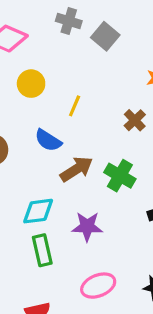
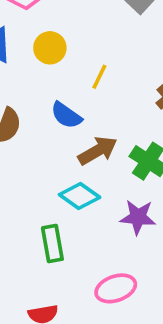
cyan diamond: (38, 211) -> (80, 196), moved, turned 40
purple star: (87, 227) -> (138, 217), moved

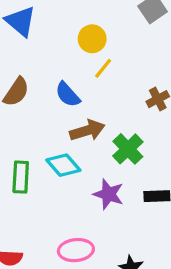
yellow circle: (50, 48) -> (92, 39), moved
green rectangle: (52, 244) -> (21, 177), moved

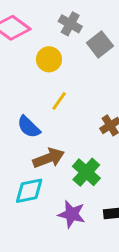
yellow circle: (92, 39) -> (49, 59), moved
cyan diamond: (63, 165) -> (29, 191), turned -56

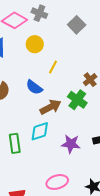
gray cross: (70, 24) -> (39, 13), moved
yellow circle: (49, 59) -> (35, 44), moved
green cross: (86, 172) -> (77, 100), moved

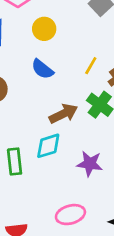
yellow line: (53, 67) -> (91, 66), moved
blue semicircle: (34, 87) -> (42, 69), moved

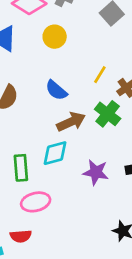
blue semicircle: (42, 69) -> (56, 90), moved
pink ellipse: (70, 215) -> (36, 202), moved

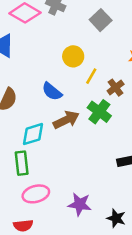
yellow circle: (55, 37) -> (73, 56), moved
cyan diamond: (55, 153) -> (33, 134), moved
purple star: (96, 172) -> (80, 204), moved

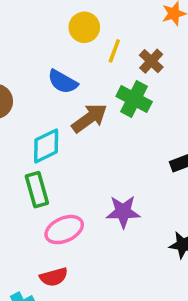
purple star: (80, 204) -> (123, 212), moved

